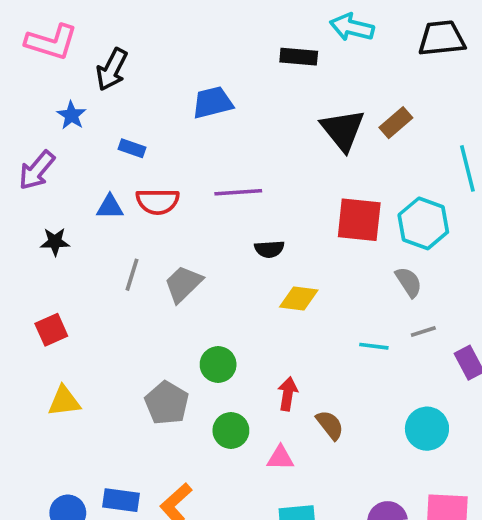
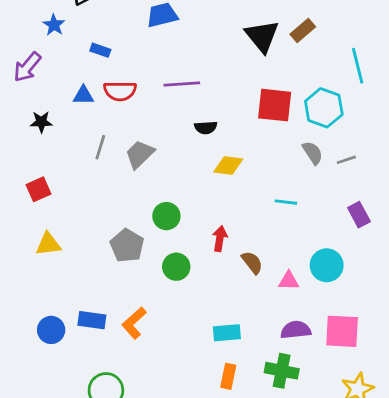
gray line: (423, 332) -> (346, 160), moved
pink triangle: (280, 458) -> (289, 281), moved

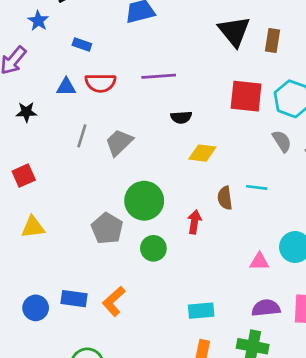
brown rectangle: (303, 31) -> (273, 41), moved, turned -40
green circle: (166, 216) -> (144, 201), size x1.5
brown semicircle: (252, 262) -> (225, 198), moved, turned -150

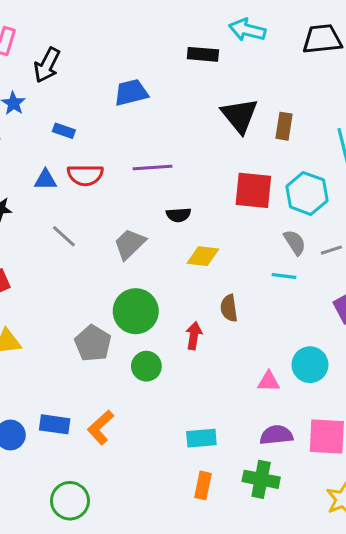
gray line: (82, 136) -> (64, 236), turned -65
gray trapezoid: (119, 142) -> (130, 244), moved
cyan line: (257, 187) -> (284, 276), moved

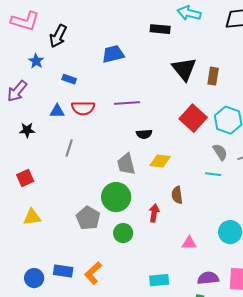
red square: (253, 190) -> (193, 118), turned 36
gray line: (64, 236) -> (69, 148), turned 66
gray trapezoid: (130, 244) -> (126, 164), moved, turned -60
pink triangle: (269, 381) -> (189, 243), moved

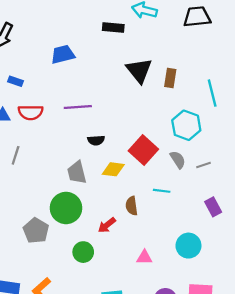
red square: (193, 118) -> (143, 150), moved
cyan line: (213, 174) -> (162, 191), moved
red arrow: (154, 213) -> (107, 225), turned -138
green circle: (123, 233) -> (83, 252), moved

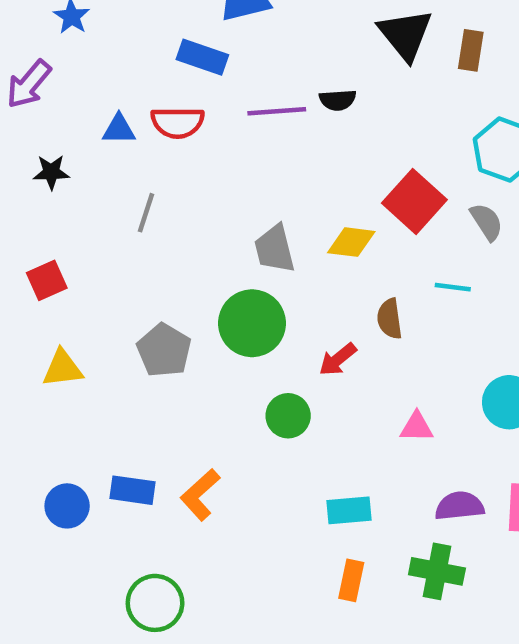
blue rectangle: (16, 81) -> (202, 57), moved, size x1.5
black semicircle: (96, 140) -> (338, 100), moved
gray pentagon: (36, 231) -> (164, 350), moved

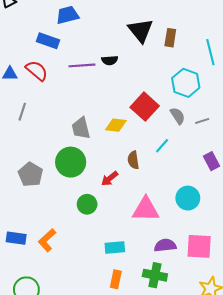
red semicircle: (178, 123) -> (37, 71), turned -140
cyan line: (453, 287) -> (162, 146), turned -56
pink triangle: (417, 427) -> (146, 209), size x1.8

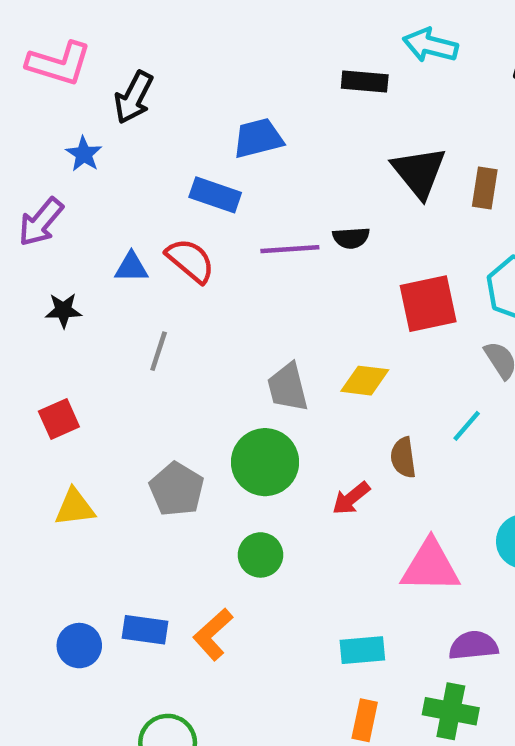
red square: (145, 107) -> (428, 304), moved, turned 36
green circle: (87, 204) -> (260, 555), moved

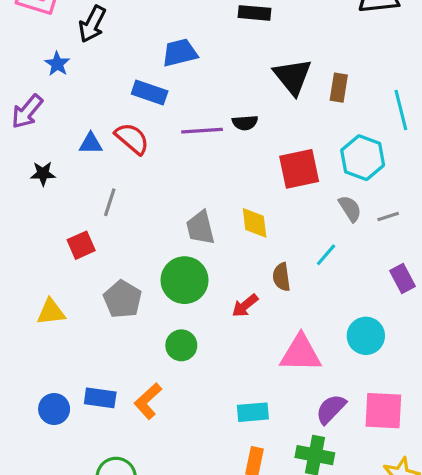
yellow diamond: (365, 381) -> (255, 223), turned 76
red square: (59, 419) -> (81, 245), moved
purple semicircle: (473, 646) -> (331, 409), turned -40

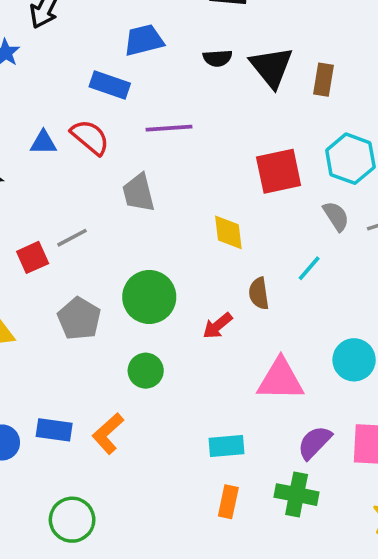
black semicircle: (245, 123) -> (218, 58), moved
gray line: (110, 202) -> (72, 238), moved, turned 44
gray trapezoid: (200, 228) -> (138, 193), moved

